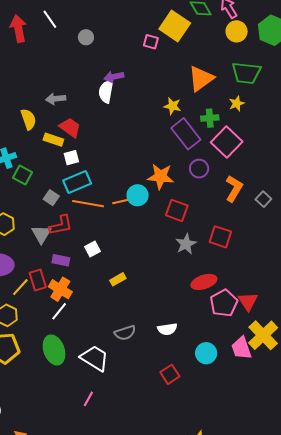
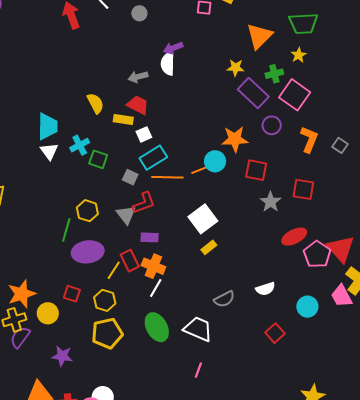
gray arrow: (56, 99) -> (138, 77), moved
white square: (93, 249) -> (203, 219), moved, size x1.8
red triangle: (248, 301) -> (341, 249), size x1.4

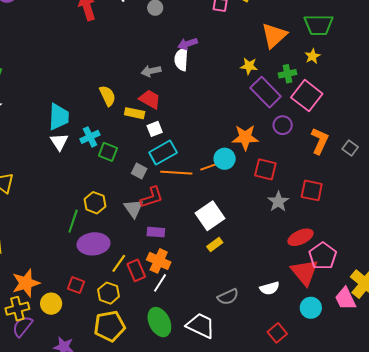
red triangle: (341, 249) -> (305, 272), moved
red rectangle: (130, 261) -> (136, 270), moved

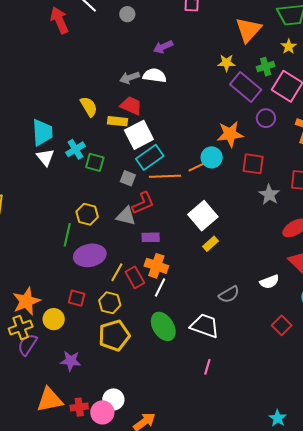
white semicircle: (181, 59) -> (155, 76), moved, turned 100
white square: (155, 129) -> (139, 135), size x1.8
gray triangle: (133, 208) -> (126, 216), turned -35

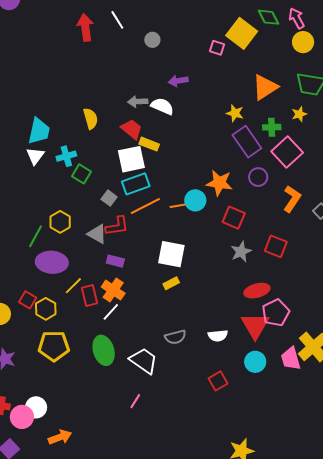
yellow rectangle: (117, 121) -> (149, 144), moved
orange line: (165, 176) -> (145, 206), turned -40
white square: (203, 216) -> (171, 254), turned 36
yellow hexagon: (110, 303) -> (46, 309), moved

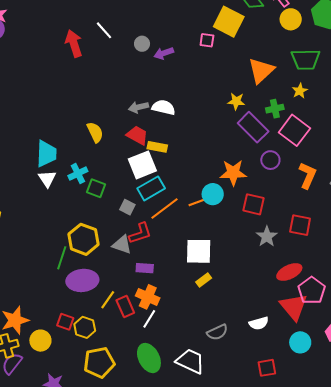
purple arrow: (178, 81) -> (164, 53), moved
yellow hexagon: (60, 222) -> (84, 239), size x1.4
red square: (218, 381) -> (267, 368), turned 30

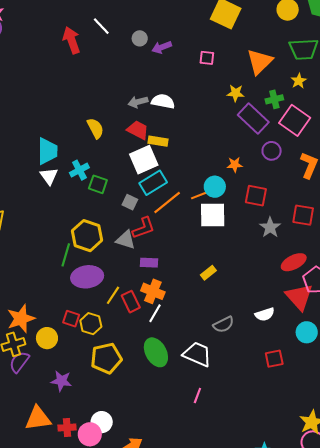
pink square: (207, 40) -> (207, 58), moved
orange star: (233, 173) -> (235, 165), size x0.6
white square: (199, 251) -> (213, 215), moved

